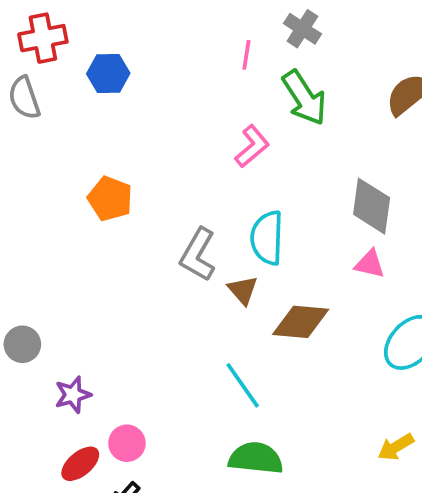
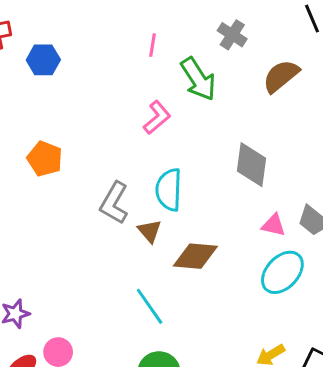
gray cross: (302, 29) -> (232, 35), moved
pink triangle: (370, 264) -> (274, 225), moved

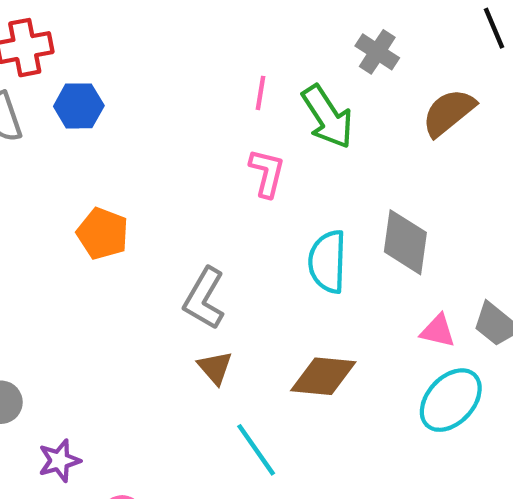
pink line: (153, 45) -> (260, 93), moved
blue hexagon: (43, 60) -> (79, 106), moved
pink L-shape: (157, 117) -> (267, 173), turned -36
cyan semicircle: (169, 190) -> (327, 262), moved
brown triangle: (150, 231) -> (215, 368), moved

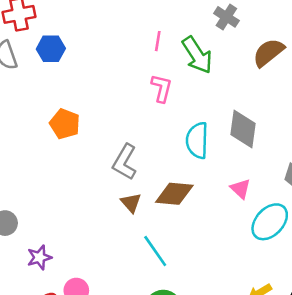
pink triangle: (438, 331) -> (240, 189), moved, turned 30
brown diamond: (323, 376) -> (174, 194), moved

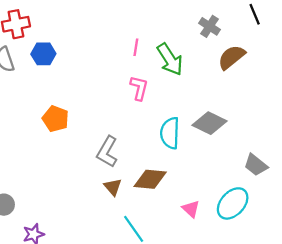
gray cross: (226, 17) -> (210, 26), moved
gray diamond: (243, 129) -> (210, 123), turned -72
pink triangle: (240, 189) -> (191, 209), moved

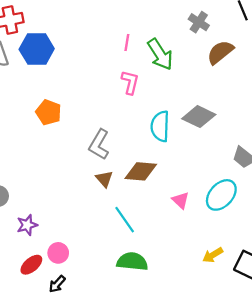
blue hexagon: (43, 54) -> (37, 49), size x1.4

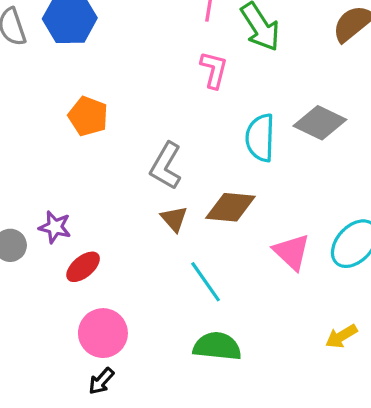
pink triangle: (181, 200) -> (292, 252), size x1.4
purple star: (27, 225) -> (55, 227), moved, turned 30
pink circle: (58, 253) -> (103, 333), size x1.5
red ellipse: (31, 265) -> (83, 267), moved

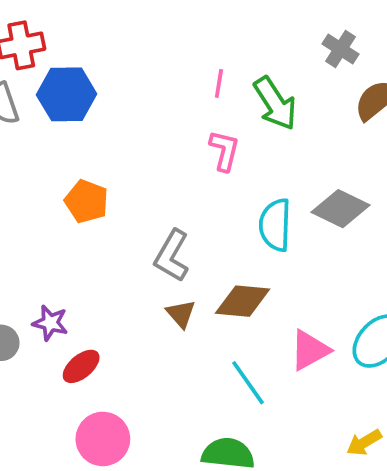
pink triangle: (292, 252) -> (310, 350), turned 48
cyan line: (206, 282) -> (248, 383), moved

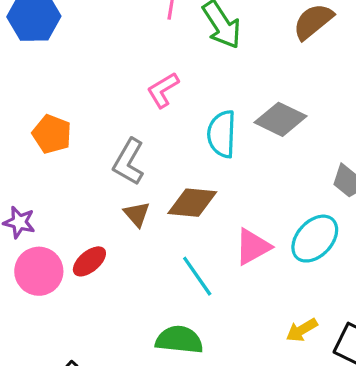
pink L-shape: (224, 151) -> (163, 90), moved, turned -135
orange pentagon: (87, 201) -> (52, 134), moved
red ellipse: (81, 366) -> (89, 261), moved
pink circle: (103, 439) -> (39, 271), moved

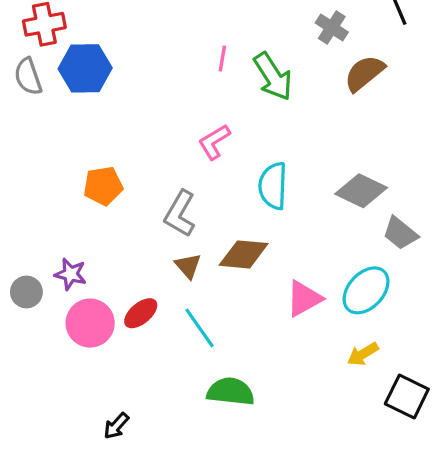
gray diamond: (280, 119) -> (361, 191), moved
orange pentagon: (52, 134) -> (103, 186), turned -30
cyan line: (197, 276) -> (199, 328), moved
yellow arrow: (302, 330) -> (363, 354), moved

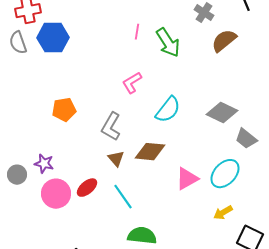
cyan semicircle: (273, 186) -> (168, 110), turned -144

